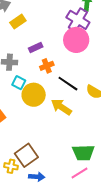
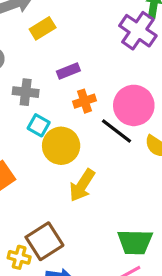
pink circle: (76, 40) -> (134, 105), moved
yellow arrow: (61, 107) -> (82, 185), moved, turned -95

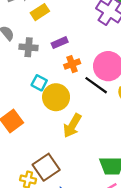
gray cross: (26, 92) -> (29, 47), moved

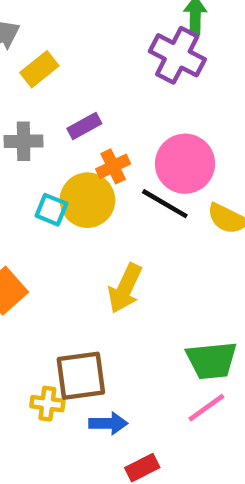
yellow circle: (56, 97) -> (87, 200), moved
brown square: (46, 167) -> (81, 376), turned 32

